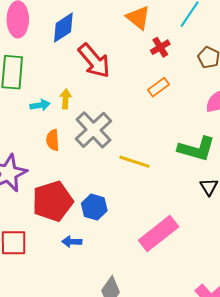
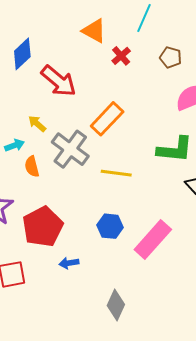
orange rectangle: (159, 87) -> (107, 119), moved, size x1.6
yellow arrow: (66, 99) -> (37, 124), turned -42
cyan arrow: (40, 105) -> (14, 145), moved
blue hexagon: (94, 207) -> (110, 226), moved

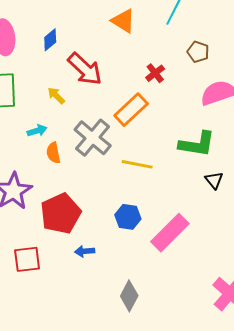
blue diamond: (22, 54) -> (50, 40), size x0.7
red cross: (121, 56) -> (155, 73), moved
yellow arrow: (37, 124) -> (56, 96), moved

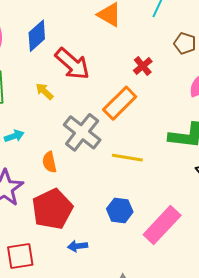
blue diamond: (50, 40) -> (37, 36), size x1.4
cyan arrow: (37, 131) -> (14, 136), moved
orange semicircle: (53, 153) -> (49, 162), moved

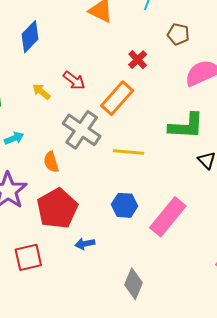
red arrow: (72, 64) -> (74, 80), moved, size x0.6

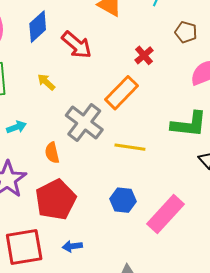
red arrow: (74, 80) -> (77, 45), moved, size x1.4
blue arrow: (85, 244) -> (72, 246), moved
red square: (28, 257) -> (24, 247), size x1.4

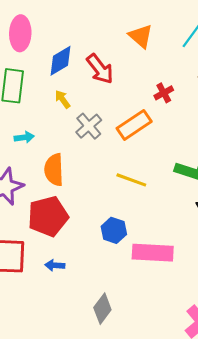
blue diamond: (38, 27) -> (61, 61), moved
gray cross: (84, 123) -> (89, 126), moved, size x0.7
orange semicircle: (52, 153) -> (54, 170), size x1.5
pink rectangle: (166, 214) -> (153, 253), turned 39

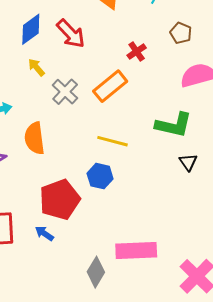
red pentagon: (48, 216) -> (60, 200), moved
blue hexagon: (114, 230) -> (100, 176), moved
pink rectangle: (153, 253) -> (136, 251), moved
blue arrow: (55, 265) -> (44, 233), turned 36

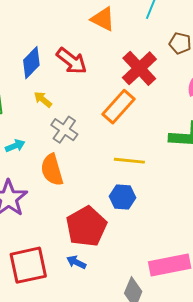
red cross: (137, 52) -> (139, 68), size x1.8
gray cross: (65, 92) -> (64, 130), moved

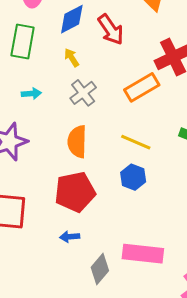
orange semicircle: (52, 170) -> (77, 142), moved
blue hexagon: (122, 197) -> (133, 177), moved
blue arrow: (76, 262) -> (70, 237), moved, turned -48

